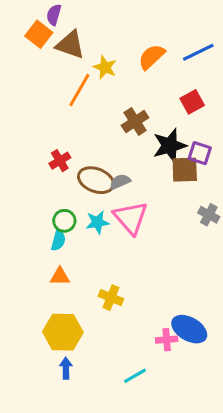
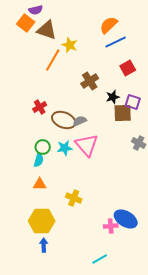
purple semicircle: (54, 15) -> (36, 10), turned -120
blue line: (198, 52) -> (116, 42), moved
orange semicircle: (152, 57) -> (109, 25), moved
black star: (170, 146) -> (113, 97), size x0.6
cyan line: (135, 376) -> (100, 259), moved

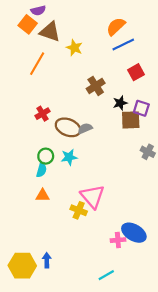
orange line: (53, 60) -> (37, 64), moved
pink triangle: (87, 145) -> (92, 196), moved
yellow hexagon: (42, 221) -> (22, 266), moved

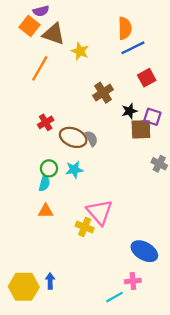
orange semicircle: (116, 26) -> (125, 28), turned 132
gray semicircle: (85, 128) -> (92, 139), turned 88
pink cross: (118, 240) -> (133, 281), moved

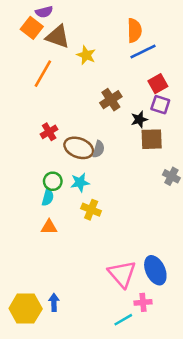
purple square: (152, 117) -> (160, 105), moved
gray semicircle: (92, 139) -> (98, 149), turned 42
pink triangle: (100, 212) -> (122, 274), moved
yellow cross: (85, 227) -> (91, 210), moved
blue ellipse: (144, 251) -> (155, 270), turned 35

